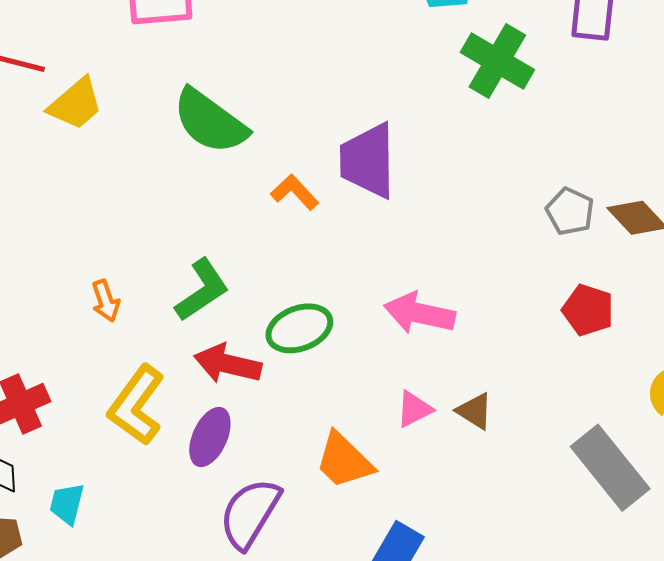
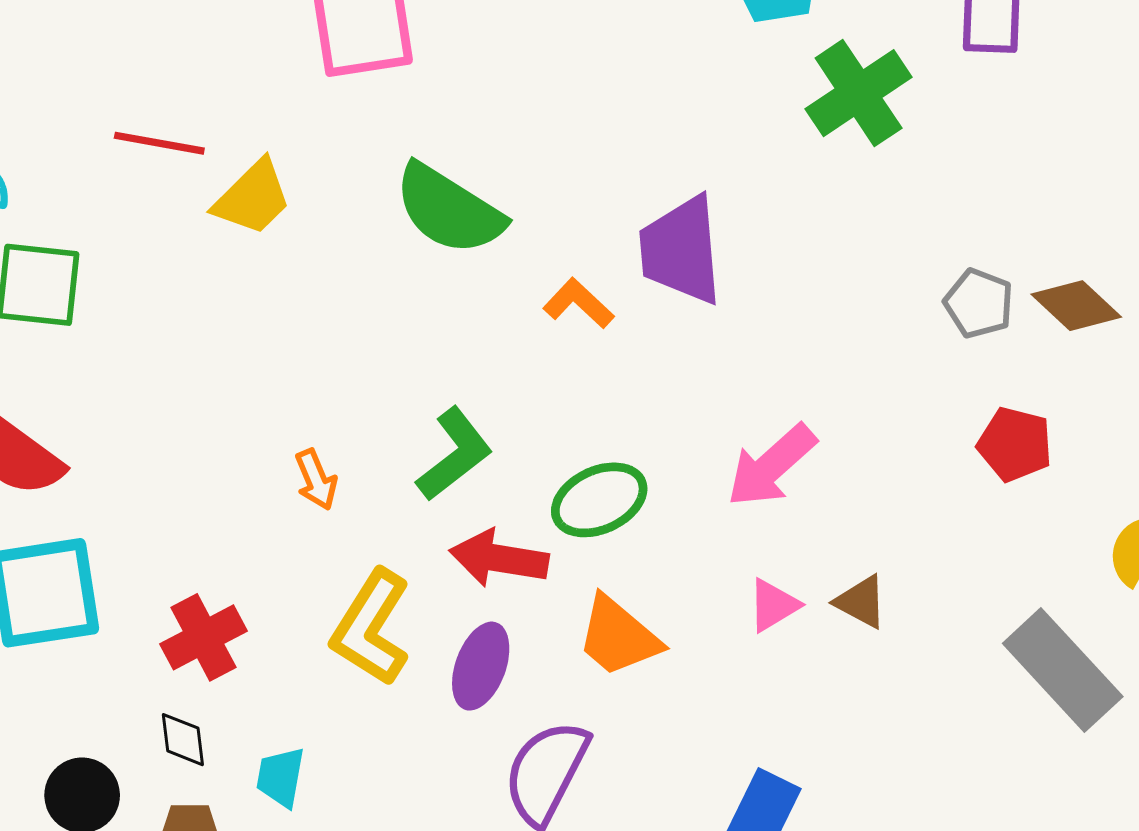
green cross: (497, 61) -> (859, 93), turned 30
pink arrow: (419, 313) -> (771, 466), turned -50
orange trapezoid: (344, 461) -> (618, 636), moved

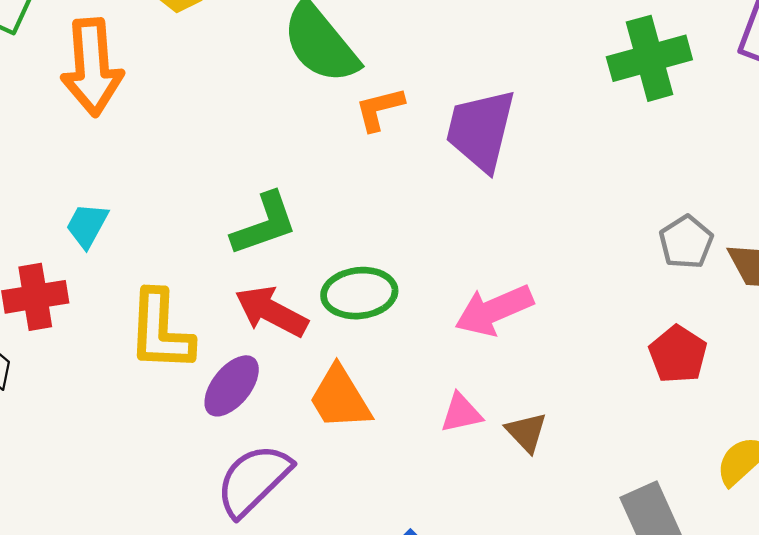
orange L-shape: (578, 303) -> (380, 109), moved, turned -76
orange arrow: (316, 480) -> (92, 67), moved, size x2.0
yellow L-shape: (371, 628) -> (161, 331), turned -48
cyan trapezoid: (281, 777) -> (87, 225), moved

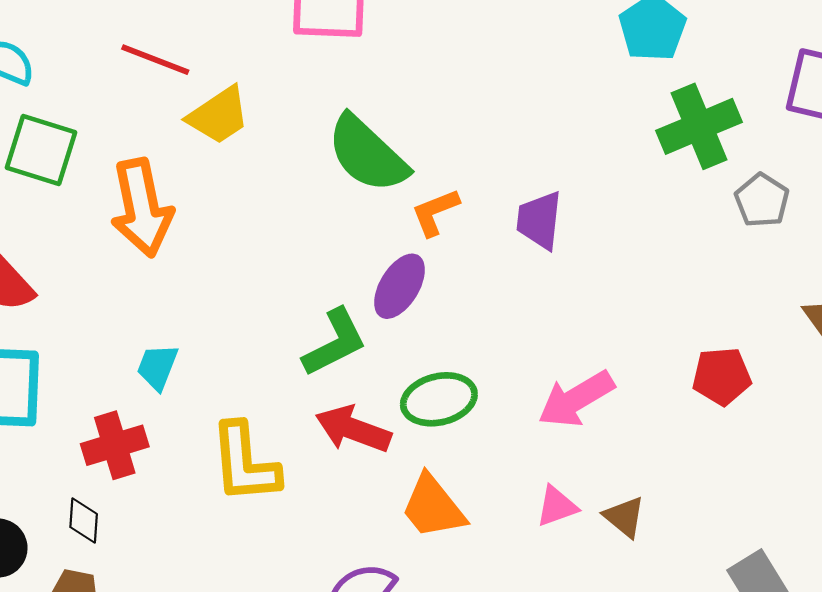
purple trapezoid: (481, 130) -> (539, 220), size x0.7
gray pentagon: (686, 242) -> (762, 200), moved
red pentagon: (678, 354) -> (722, 376), moved, turned -30
purple ellipse: (232, 386) -> (400, 286), moved

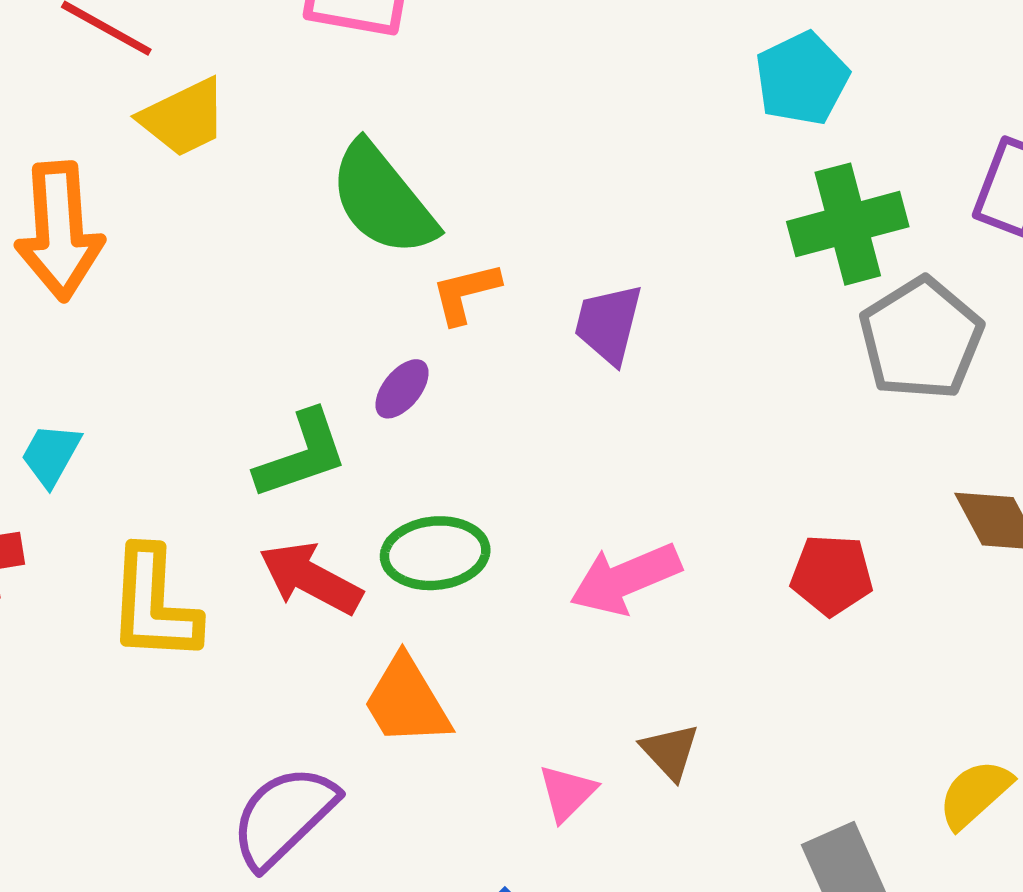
gray pentagon: (762, 200) -> (921, 339), size x1.6
purple ellipse: (400, 286) -> (402, 389), size x0.7
pink triangle: (557, 506) -> (567, 793), moved, turned -33

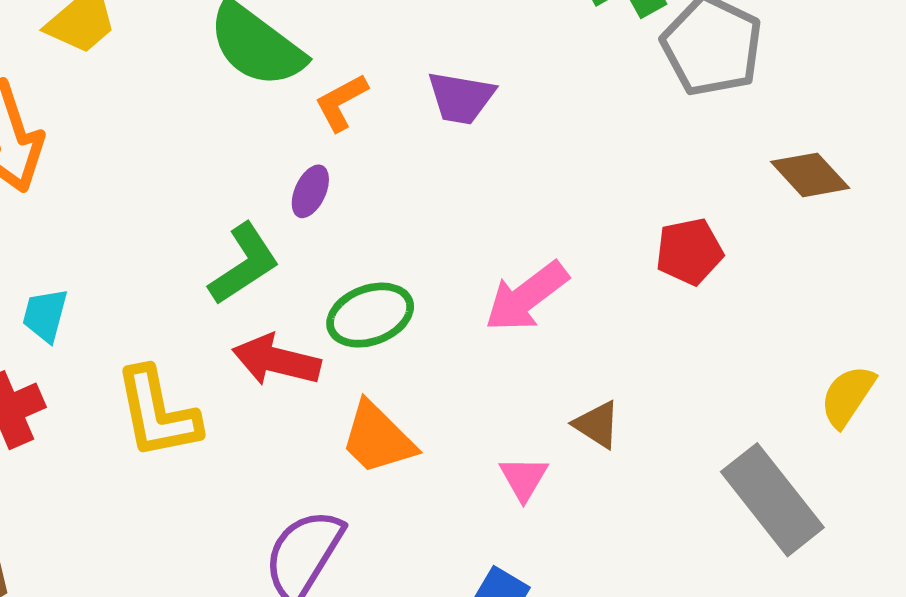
purple trapezoid: (608, 324) -> (461, 98), turned -80

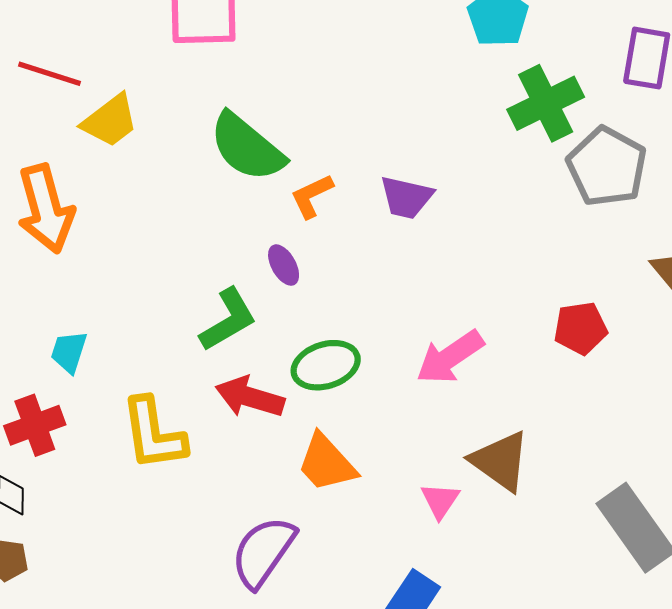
purple ellipse: (310, 191) -> (284, 265), turned -57
brown triangle: (597, 425) -> (500, 461), size x1.6

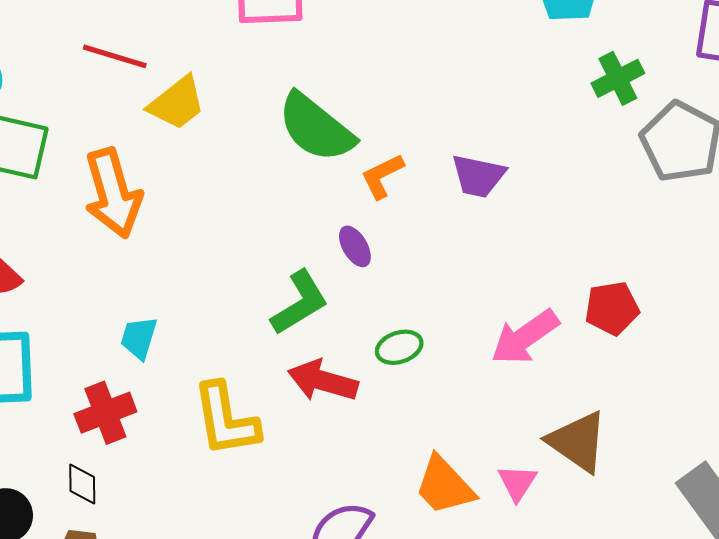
green cross: (546, 103) -> (618, 78), size x0.7
red pentagon: (580, 328) -> (612, 308), moved
green ellipse: (326, 365) -> (399, 347), size x0.7
orange trapezoid: (326, 463) -> (444, 486), moved

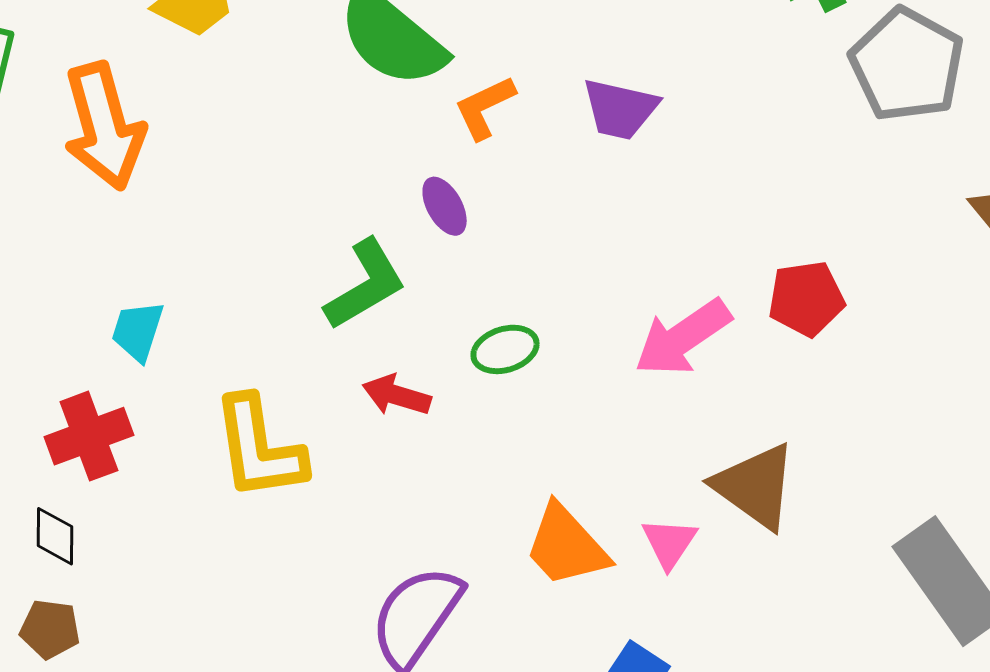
red arrow: (323, 381) -> (396, 395), size x0.7

